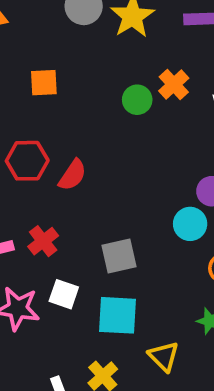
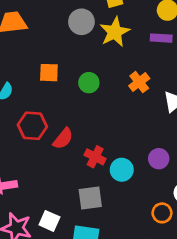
green circle: (137, 100) -> (89, 83), moved
cyan circle: (190, 224) -> (122, 170), moved
red cross: (43, 241) -> (95, 157), moved, turned -30

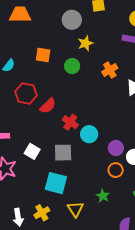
yellow star: (115, 32) -> (85, 43), moved, size x0.7
purple circle: (159, 159) -> (116, 148), moved
white square: (49, 221) -> (32, 151), moved

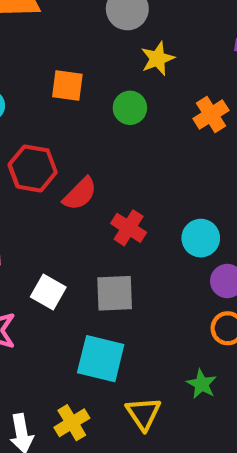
cyan circle: (89, 134) -> (201, 238), moved

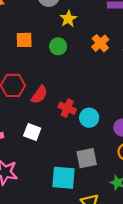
cyan circle: (201, 238) -> (89, 118), moved
white square: (48, 292) -> (32, 132), moved
gray square: (115, 293) -> (87, 158), moved

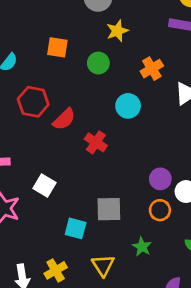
cyan circle: (89, 118) -> (128, 106), moved
white square: (32, 132) -> (44, 185), moved
cyan square: (63, 178) -> (76, 228), size x0.7

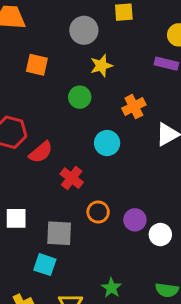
orange square: (57, 47) -> (37, 65), moved
white square: (44, 185) -> (16, 218), turned -35
gray square: (109, 209) -> (59, 233), moved
orange circle: (160, 210) -> (98, 212), moved

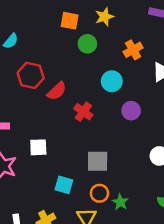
orange square: (37, 65) -> (70, 21), moved
orange circle: (98, 212) -> (99, 193), moved
purple circle: (135, 220) -> (131, 111), moved
gray square: (59, 233) -> (98, 161), moved

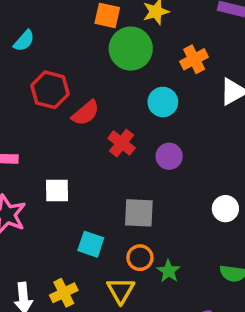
green circle: (87, 44) -> (131, 49), size x1.6
purple circle: (131, 111) -> (169, 156), moved

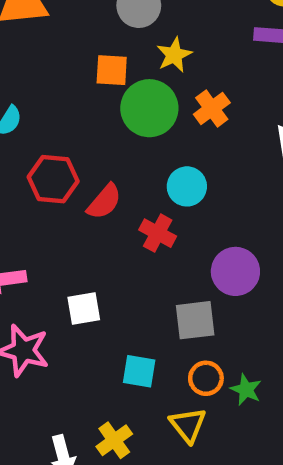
orange cross: (194, 59) -> (212, 109), moved
cyan circle: (163, 102) -> (187, 186), moved
purple circle: (169, 156) -> (235, 271), moved, size x1.4

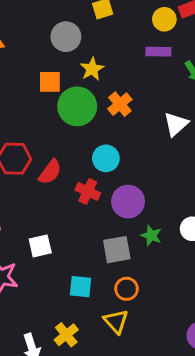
purple circle: (235, 271) -> (128, 202), moved
green star: (246, 390) -> (151, 236), moved

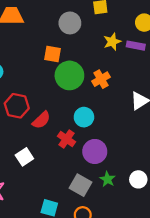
yellow star: (92, 69) -> (112, 42), moved
white square: (40, 246) -> (24, 157), moved, turned -30
gray square: (117, 250) -> (81, 185), turned 30

